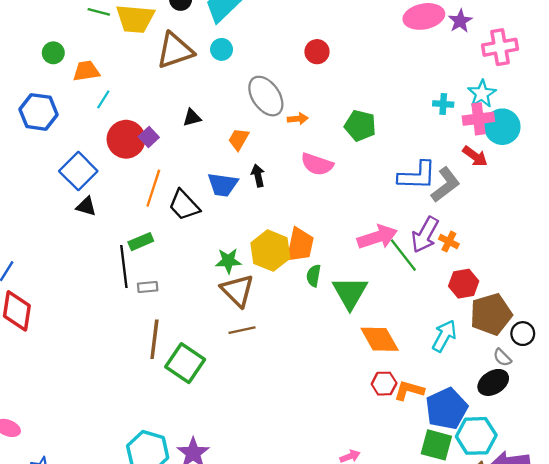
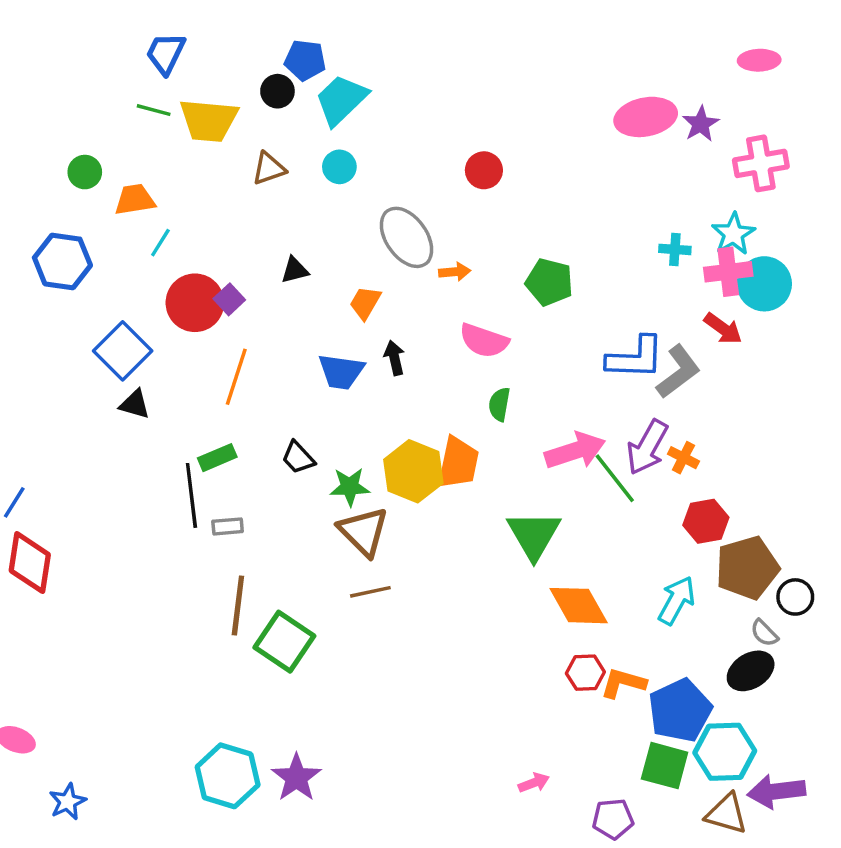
brown triangle: (175, 51) -> (269, 169), size x0.6
black trapezoid: (184, 205) -> (298, 458), moved, size x0.7
green semicircle: (314, 276) -> (499, 404), moved

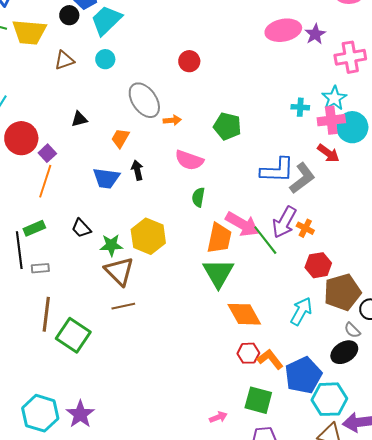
purple square: (229, 299) -> (47, 153), moved
pink arrow: (575, 451) -> (242, 224), turned 48
orange trapezoid: (458, 463) -> (219, 238), moved
orange L-shape: (623, 683) -> (270, 359), turned 36
green square: (665, 766) -> (258, 400), moved

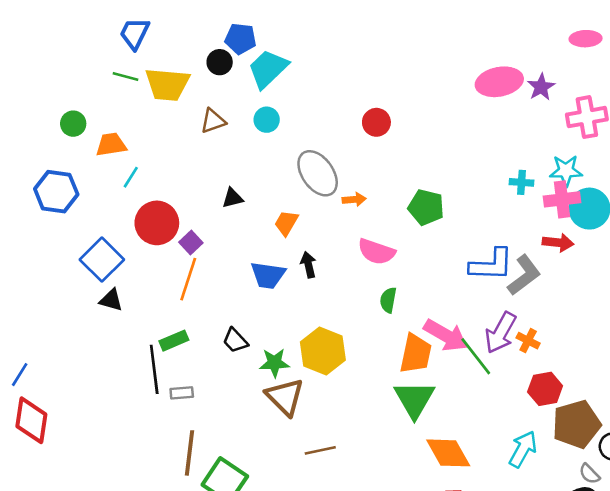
cyan star: (334, 98) -> (566, 171), turned 30
red arrow: (328, 153) -> (558, 243), turned -30
brown line: (123, 306) -> (320, 450), moved

